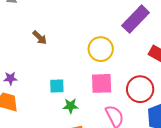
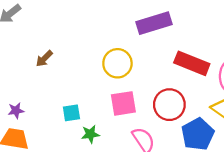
purple rectangle: (136, 19) -> (154, 23), turned 36
brown arrow: (40, 38) -> (44, 59), turned 98

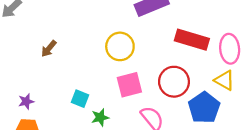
cyan square: (71, 113) -> (80, 99), turned 36

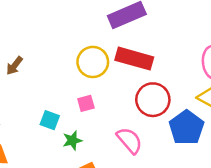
red rectangle: (192, 40) -> (134, 59), moved
pink square: (129, 85) -> (86, 103), moved, size x0.6

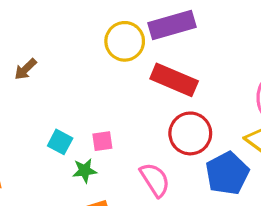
yellow circle: (93, 62) -> (125, 41), moved
pink square: (86, 103) -> (102, 141), moved

